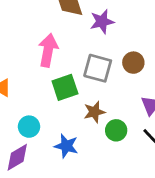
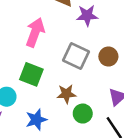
green square: (65, 87) -> (31, 74), moved, turned 30
blue star: (66, 146) -> (36, 120), turned 30

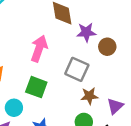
brown circle: (108, 57) -> (107, 47), moved
brown star: (66, 94) -> (89, 96), moved

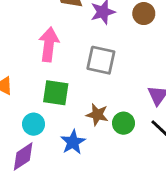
brown circle: (107, 47) -> (144, 14), moved
brown star: (89, 96) -> (97, 115), moved, turned 30

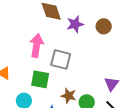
gray square: (101, 60) -> (61, 59), moved

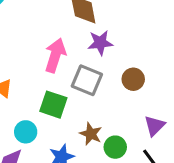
purple star: (75, 24) -> (100, 43), moved
brown circle: (104, 26) -> (133, 79), moved

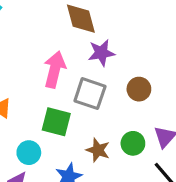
green circle: (115, 147) -> (133, 143), moved

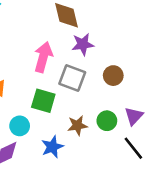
brown star: (98, 150) -> (77, 125), turned -30

